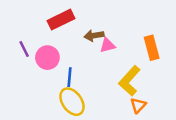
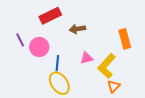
pink triangle: (107, 45) -> (86, 58), moved

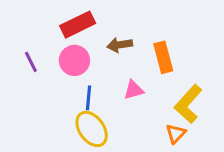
orange rectangle: (125, 39) -> (163, 57), moved
pink circle: (39, 47) -> (74, 60), moved
yellow L-shape: (107, 66) -> (188, 104), moved

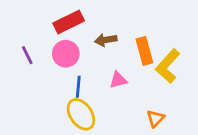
yellow L-shape: (188, 104) -> (168, 66), moved

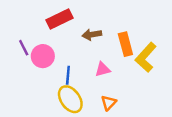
pink circle: (66, 54) -> (43, 56), moved
orange triangle: (155, 119) -> (109, 103), moved

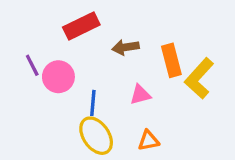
orange triangle: (109, 103) -> (148, 141), turned 35

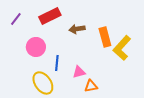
purple line: (32, 65) -> (16, 19), moved, turned 64
pink triangle: (140, 95) -> (79, 72), moved
yellow ellipse: (96, 136) -> (43, 83), moved

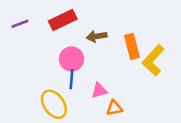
purple line: (16, 19) -> (20, 24), turned 32
pink circle: (36, 47) -> (72, 59), moved

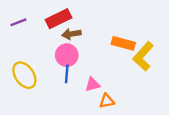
brown arrow: (97, 36) -> (71, 34), moved
orange rectangle: (132, 46) -> (123, 43), turned -60
yellow ellipse: (54, 104) -> (24, 75), moved

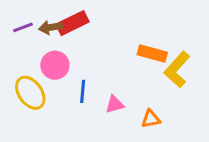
brown arrow: (71, 34) -> (51, 27), moved
pink circle: (67, 55) -> (55, 65), moved
orange triangle: (107, 101) -> (151, 119), moved

